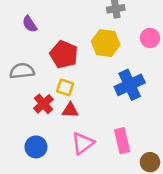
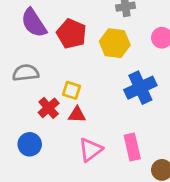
purple semicircle: (30, 24) -> (34, 23), size x1.6
red pentagon: (64, 54) -> (72, 34), moved
blue circle: (36, 147) -> (30, 144), moved

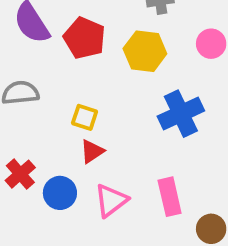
red cross: (49, 108) -> (20, 174), moved
red triangle: (77, 115) -> (92, 151), turned -36
blue circle: (30, 144) -> (60, 193), moved

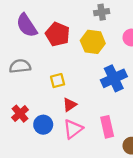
yellow square: (85, 117) -> (58, 81), turned -32
red triangle: (92, 151) -> (70, 105), moved

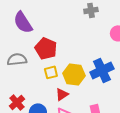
red pentagon: (58, 34) -> (46, 48), moved
yellow hexagon: (93, 42) -> (74, 74), moved

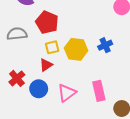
blue cross: (102, 70) -> (105, 45), size x0.6
red triangle: (62, 94) -> (46, 65), moved

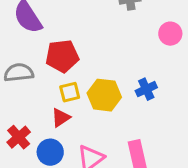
red pentagon: (47, 22) -> (62, 56), turned -30

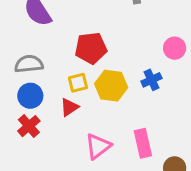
pink circle: (170, 34) -> (175, 48), moved
red pentagon: (62, 56) -> (91, 48), moved
blue circle: (50, 152) -> (30, 96), moved

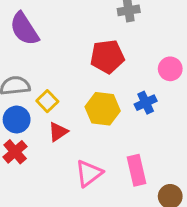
red pentagon: (91, 48) -> (107, 57), moved
yellow square: (78, 83) -> (47, 101), moved, turned -30

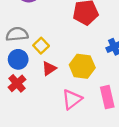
yellow hexagon: (103, 109) -> (82, 66), moved

